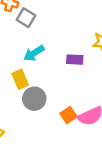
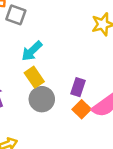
purple rectangle: (75, 60) -> (78, 87), moved, turned -63
yellow rectangle: (20, 79) -> (34, 77), moved

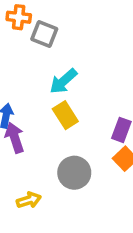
gray circle: (42, 99) -> (74, 173), moved

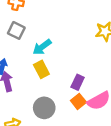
gray square: (44, 34) -> (16, 30), moved

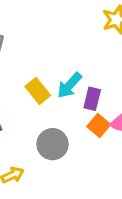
cyan arrow: (42, 47) -> (69, 85), moved

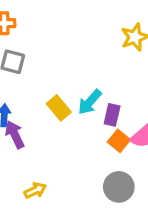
gray circle: (52, 144) -> (119, 187), moved

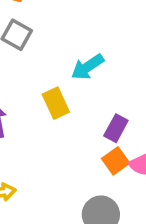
cyan arrow: (90, 102) -> (87, 67), moved

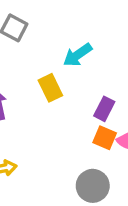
orange square: (116, 161) -> (105, 138), turned -30

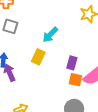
yellow rectangle: (50, 88) -> (38, 57), turned 63

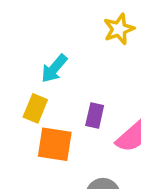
orange square: (75, 80) -> (55, 144), moved, size x1.5

